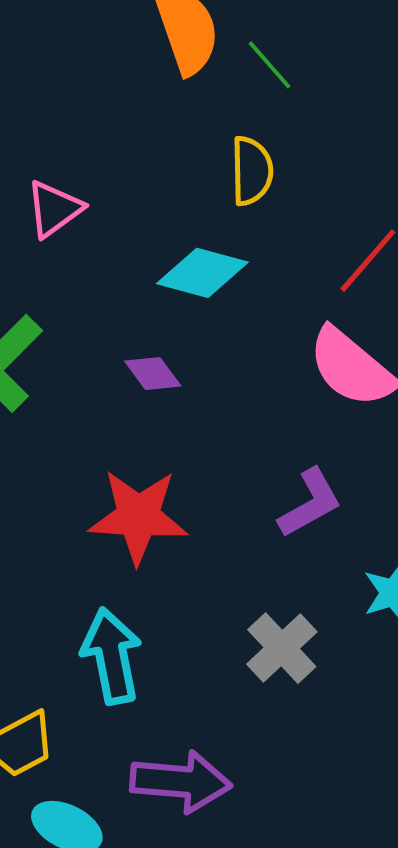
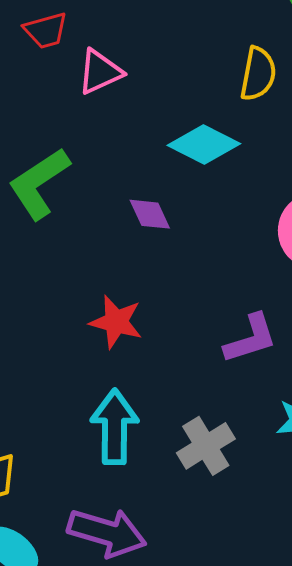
red star: (138, 516) -> (116, 322), size x0.7
cyan arrow: (112, 656) -> (115, 427), moved

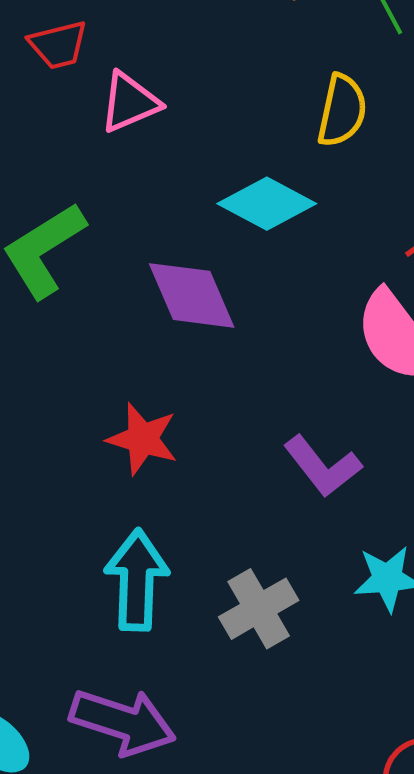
purple diamond: (150, 214) -> (192, 295), size x1.6
purple L-shape: (250, 339) -> (323, 466), turned 68

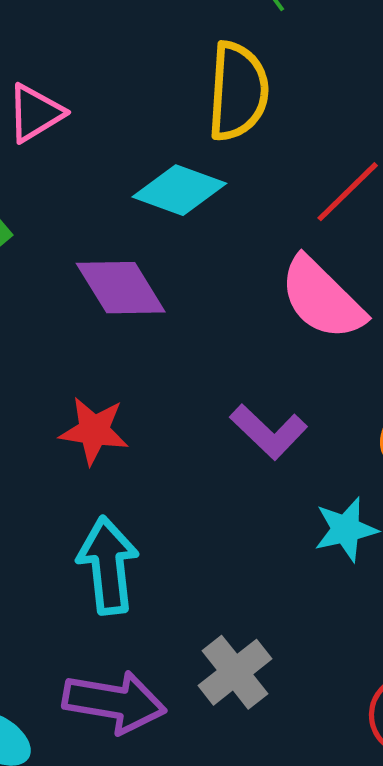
yellow semicircle: (342, 110) -> (238, 91), size x1.4
gray cross: (259, 609) -> (235, 672), moved

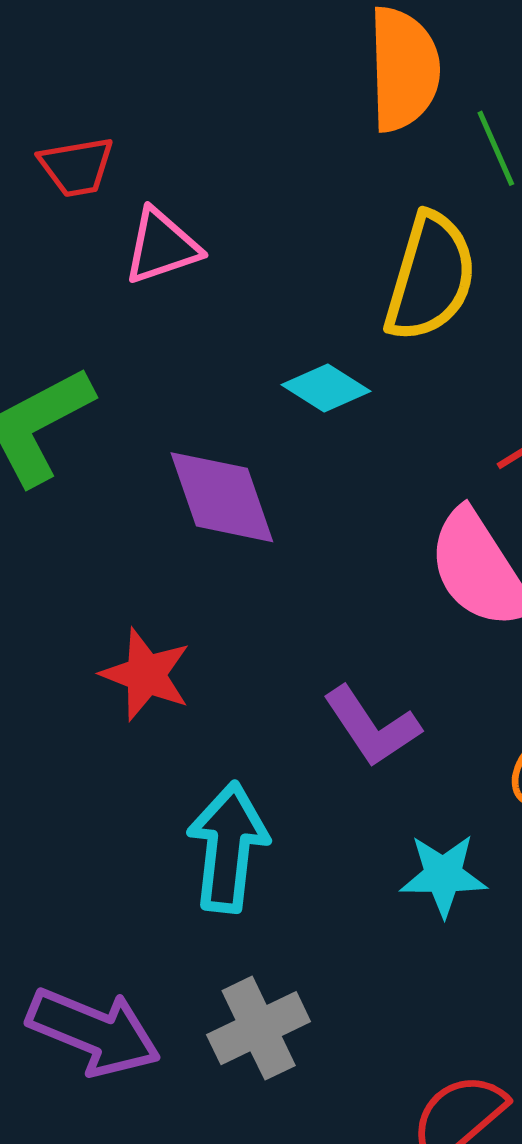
cyan diamond: (179, 190) -> (326, 388), size x0.7
cyan arrow: (108, 565) -> (228, 847), moved

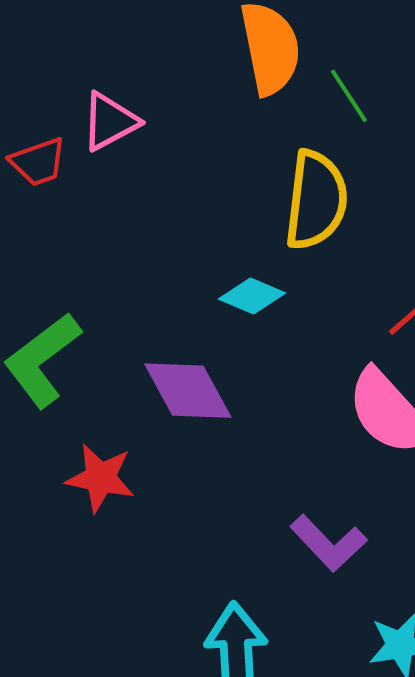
pink triangle: (162, 246) -> (110, 122), moved
red star: (146, 675) -> (100, 478), moved

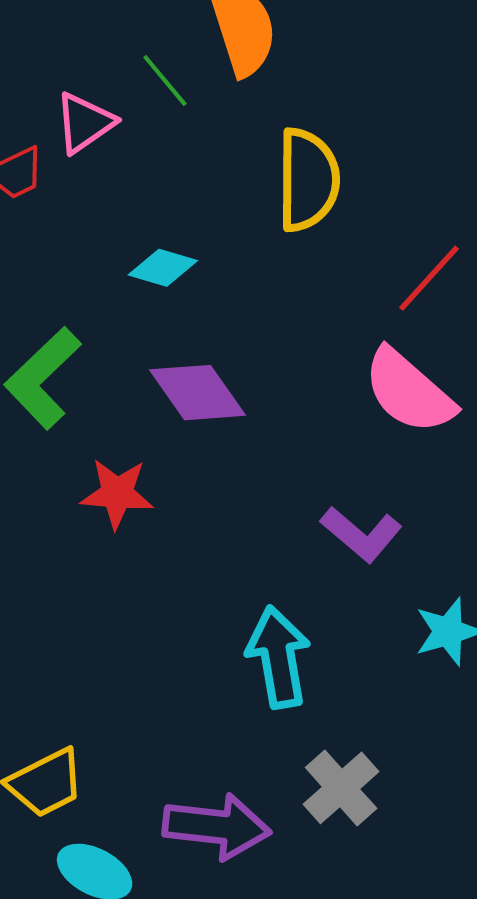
green line: (349, 96) -> (165, 81), moved
cyan diamond: (252, 296) -> (163, 268), moved

